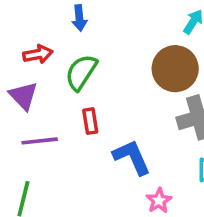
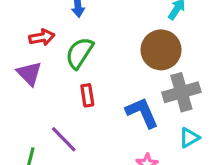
purple line: (40, 141) -> (64, 139), moved, turned 52
blue L-shape: (132, 157) -> (142, 113), moved

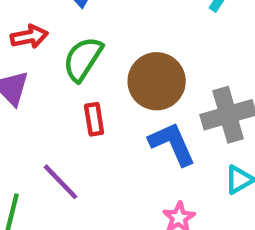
brown circle: (161, 50) -> (157, 81), moved

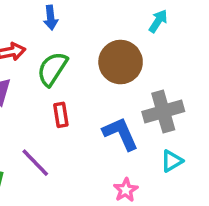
brown circle: (157, 81) -> (121, 62), moved

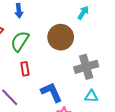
blue L-shape: (121, 134) -> (51, 92), moved
cyan triangle: (172, 161) -> (91, 96), turned 32

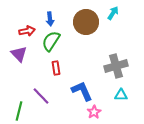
blue arrow: (19, 11) -> (50, 19), moved
brown circle: (61, 37) -> (86, 22), moved

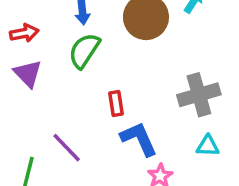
red arrow: (27, 31) -> (24, 33), moved
red rectangle: (56, 68) -> (116, 104), moved

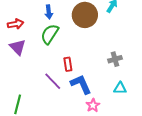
gray cross: (199, 95) -> (115, 59), size x0.6
purple line: (67, 148) -> (53, 81), moved

